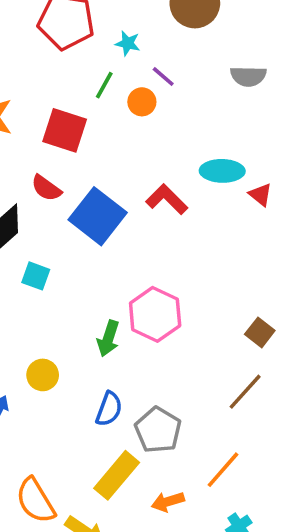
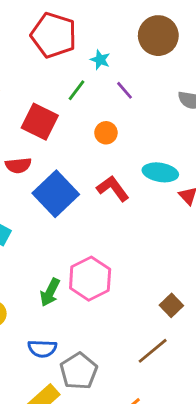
orange circle: (142, 102) -> (106, 133), moved
red semicircle: (46, 188) -> (18, 165), turned -50
blue semicircle: (109, 409) -> (42, 349), turned 64

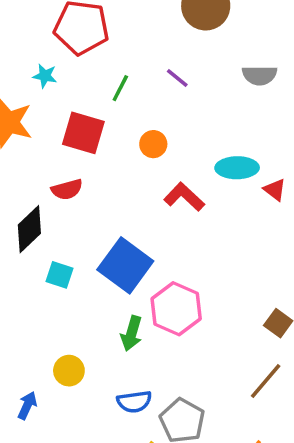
cyan star: (100, 60) -> (45, 76), moved
orange circle: (106, 133) -> (153, 144), moved
blue square: (56, 194) -> (125, 265), moved

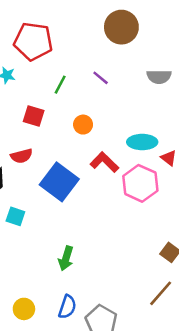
red square: (83, 133) -> (34, 116), size x0.7
blue square: (125, 265) -> (59, 182), moved
pink hexagon: (176, 309) -> (140, 183), moved
yellow circle: (69, 371) -> (24, 309), moved
blue semicircle: (134, 402) -> (67, 307), turned -65

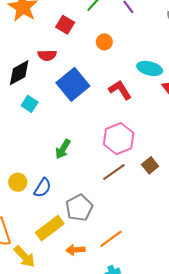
red L-shape: (104, 162) -> (120, 90), moved
pink hexagon: (140, 183) -> (119, 139), moved
brown line: (161, 293) -> (114, 172), moved
blue semicircle: (67, 307) -> (43, 188), moved

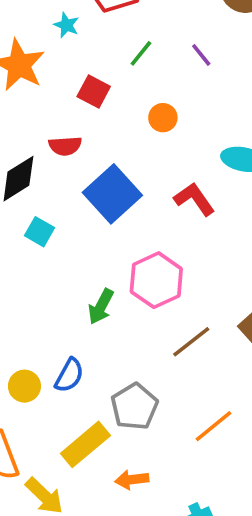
pink hexagon: (119, 139) -> (156, 280), moved
yellow circle: (18, 182) -> (24, 386), moved
orange line: (111, 239) -> (213, 426), moved

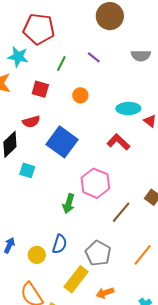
cyan star: (66, 25) -> (18, 57), size x1.5
red L-shape: (194, 199) -> (118, 142), moved

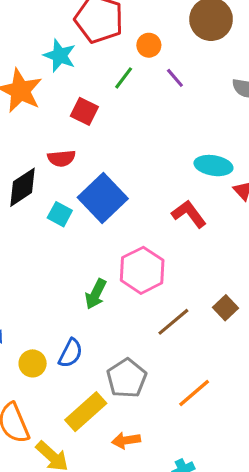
orange circle: (80, 95) -> (149, 45), moved
cyan square: (27, 170) -> (60, 214), moved

